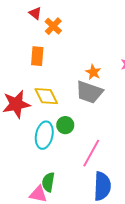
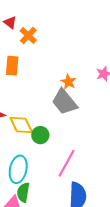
gray trapezoid: (89, 92) -> (64, 102), turned 32
yellow diamond: (46, 96) -> (21, 125), moved
cyan ellipse: (44, 135) -> (18, 169), moved

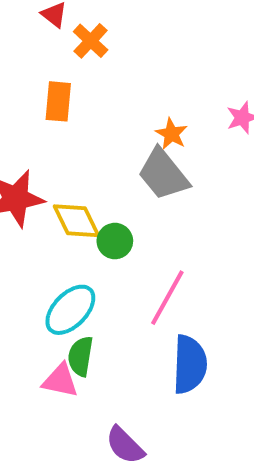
cyan ellipse: (18, 169) -> (70, 310), turned 32

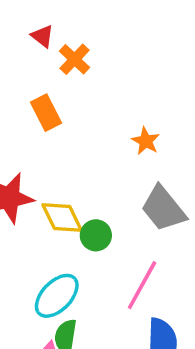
orange rectangle: (58, 101) -> (46, 113), turned -32
gray trapezoid: (163, 174) -> (163, 209), moved

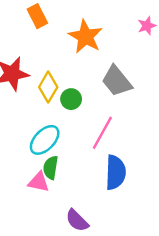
orange star: (146, 141) -> (85, 37), moved, size x1.8
yellow diamond: (62, 218) -> (48, 87), turned 56

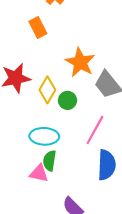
orange star: (85, 37) -> (80, 62), moved
cyan ellipse: (45, 140) -> (44, 136), turned 48

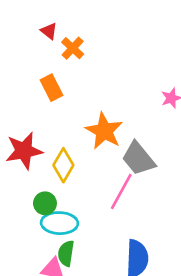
green circle: (67, 100) -> (45, 203), moved
pink line: (95, 130) -> (121, 191), moved

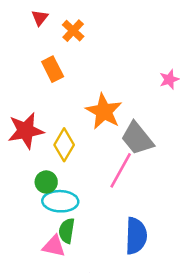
red triangle: (49, 31) -> (40, 18), moved, turned 30

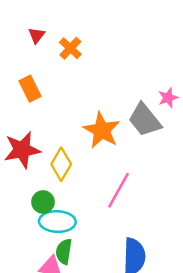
orange rectangle: (53, 69) -> (30, 89), moved
gray trapezoid: (137, 138) -> (145, 120), moved

